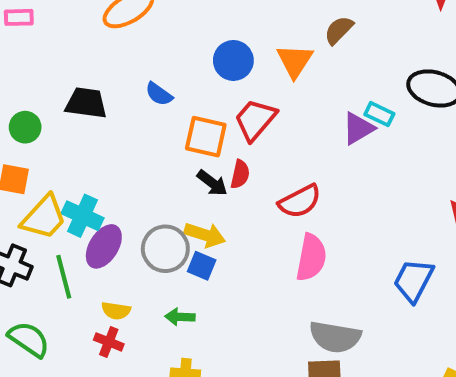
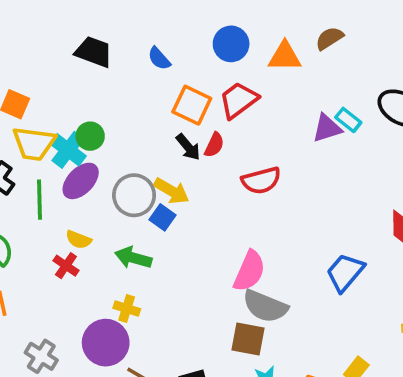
orange triangle: (295, 61) -> (285, 56), turned 45
green circle: (25, 127) -> (90, 136), moved
yellow trapezoid: (44, 217) -> (34, 144), turned 42
pink semicircle: (311, 257) -> (249, 271), moved
green arrow: (180, 317) -> (133, 258), size x1.4

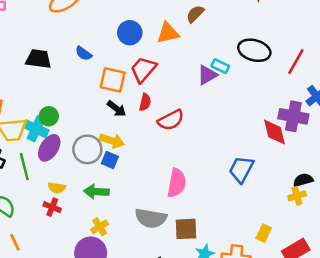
red semicircle: (214, 145) -> (145, 102), moved
gray semicircle: (265, 306) -> (151, 218), moved
yellow cross: (127, 308) -> (100, 227), turned -36

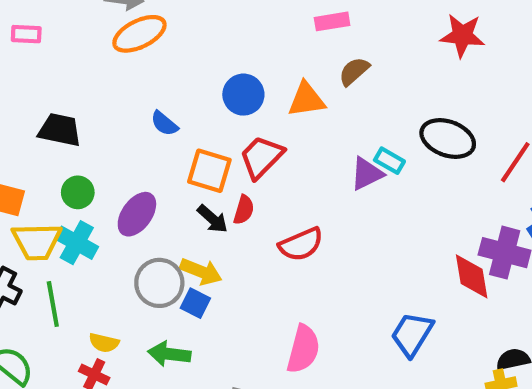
black trapezoid: (38, 59) -> (60, 130), moved
red semicircle: (145, 102) -> (244, 210), moved
green circle: (49, 116) -> (78, 192), moved
purple ellipse: (49, 148) -> (137, 214), moved

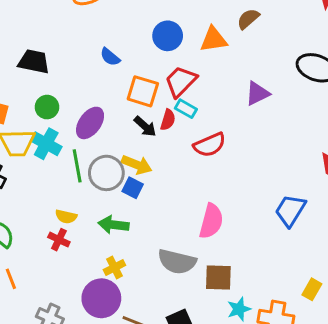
cyan rectangle: (389, 161) -> (186, 109), moved
green line: (53, 304) -> (77, 166), moved

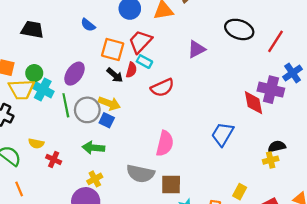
green circle: (47, 107) -> (34, 73), moved
yellow semicircle: (66, 217) -> (36, 143), moved

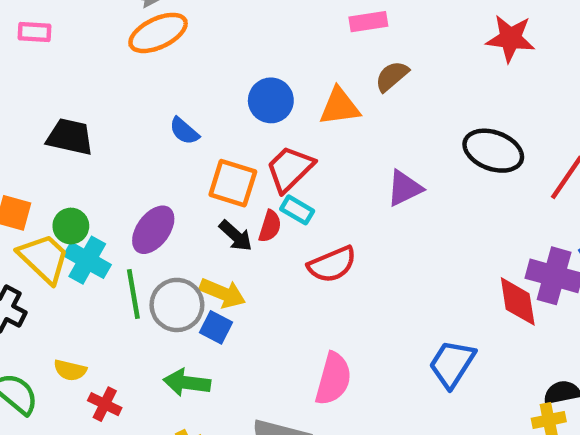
yellow trapezoid: (22, 89) -> (44, 258), turned -136

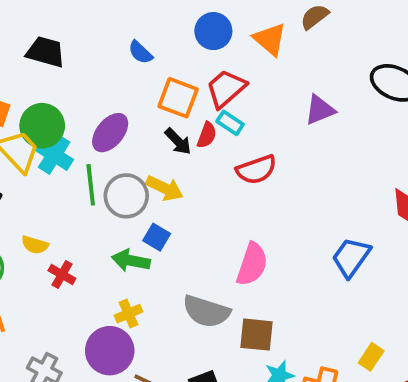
orange triangle: (340, 107) -> (270, 39), turned 45
green circle: (71, 226) -> (42, 126), size x1.5
blue square: (216, 327) -> (157, 237), moved

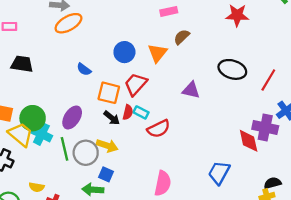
orange triangle: (270, 39) -> (157, 53), turned 35
black trapezoid: (46, 52) -> (22, 64), moved
purple triangle: (320, 110) -> (191, 90), turned 42
cyan rectangle: (230, 123) -> (141, 112), moved

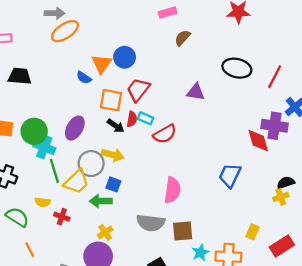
orange triangle: (157, 53) -> (101, 64), moved
yellow trapezoid: (21, 134) -> (76, 182), moved, turned 100
green line: (65, 149) -> (54, 171), moved

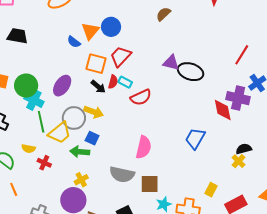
black ellipse: (237, 68) -> (191, 72), moved
yellow cross: (281, 197) -> (238, 161), turned -32

